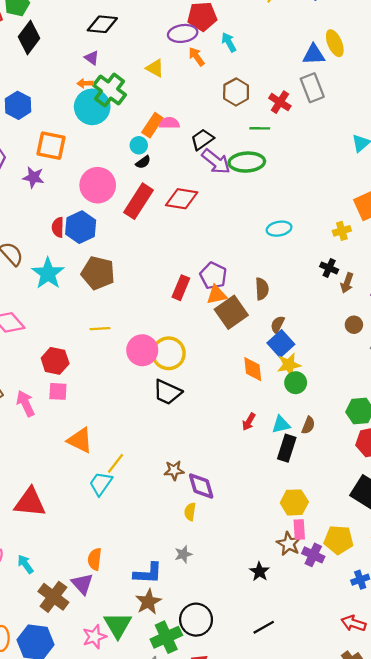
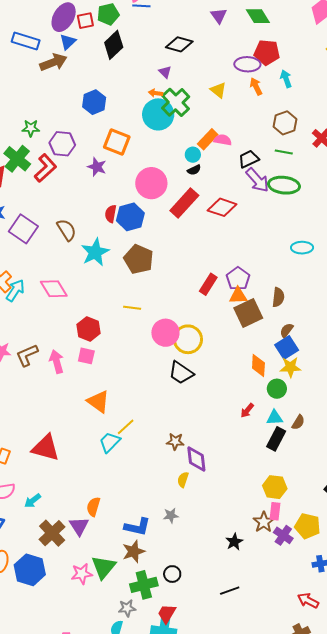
green line: (260, 128) -> (284, 152), moved
green circle: (296, 383) -> (277, 389), moved
cyan arrow: (25, 564) -> (33, 501), turned -102
black circle: (196, 620) -> (172, 574), size x0.6

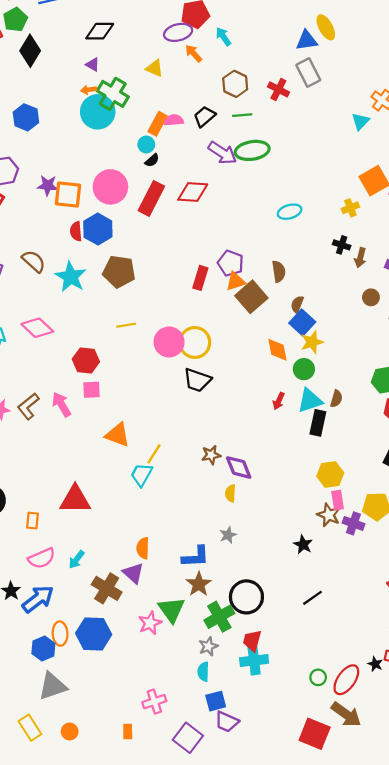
orange square: (117, 142) -> (68, 195), moved
black trapezoid: (249, 159) -> (204, 116), moved
cyan triangle: (275, 418) -> (310, 401), size x1.4
black circle: (172, 574) -> (246, 597), size x1.8

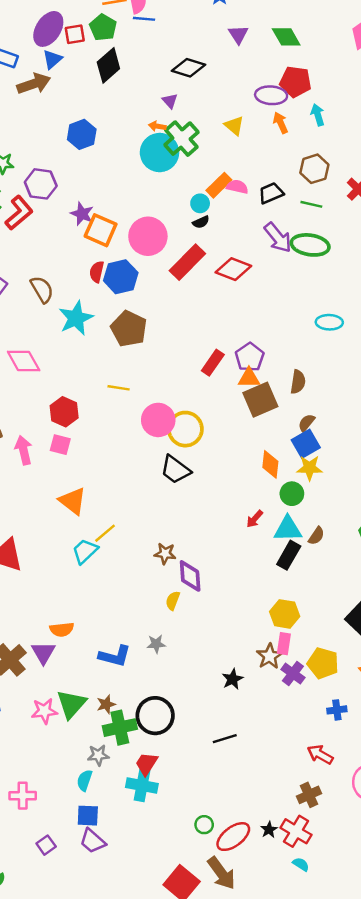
green pentagon: (15, 20) -> (103, 27), turned -30
orange semicircle: (143, 548) -> (62, 629), turned -115
brown star: (199, 584) -> (106, 704), moved, size x0.7
purple square: (188, 738) -> (46, 845), size x0.6

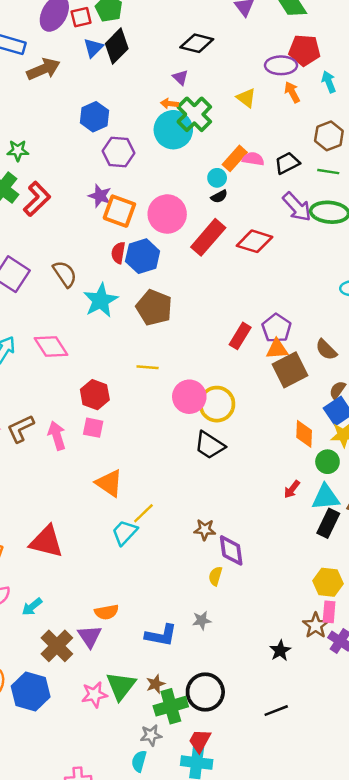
blue triangle: (52, 59) -> (93, 48), moved
purple hexagon: (41, 184) -> (118, 152), moved
brown semicircle: (298, 382) -> (326, 350), turned 130

